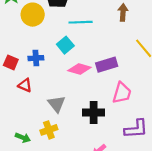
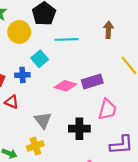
cyan square: (65, 45) -> (40, 59), moved

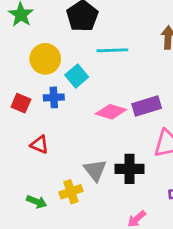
yellow circle: (19, 32) -> (45, 59), moved
red triangle: (12, 102) -> (39, 145), moved
gray triangle: (43, 120) -> (95, 170), moved

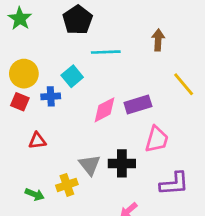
yellow circle: (45, 59) -> (24, 74), moved
pink diamond: (111, 112) -> (104, 110), turned -44
red triangle: (39, 145) -> (37, 141), turned -30

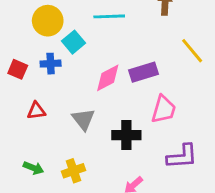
yellow circle: (24, 74) -> (48, 21), moved
gray triangle: (90, 165) -> (83, 119), moved
yellow cross: (67, 185) -> (73, 171), moved

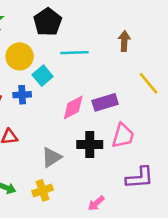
gray triangle: (83, 119) -> (51, 157), moved, turned 35
black cross: (126, 135) -> (90, 145), moved

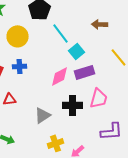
brown arrow: (124, 41) -> (100, 24), turned -91
cyan line: (74, 53) -> (60, 33), turned 55
cyan square: (43, 76) -> (76, 51), moved
yellow cross: (43, 190) -> (56, 143), moved

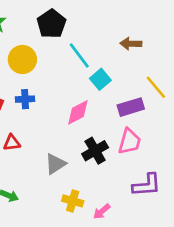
purple rectangle: (84, 72) -> (131, 107), moved
black cross: (72, 105) -> (95, 151), turned -30
yellow cross: (56, 143) -> (73, 201), turned 35

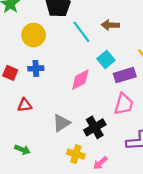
brown arrow: (131, 44) -> (110, 25), moved
cyan square: (100, 79) -> (106, 60), moved
black cross: (95, 151) -> (95, 127), moved

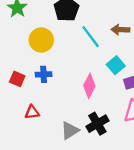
pink diamond: (80, 80) -> (89, 86), turned -35
black cross: (95, 127) -> (97, 124), moved

